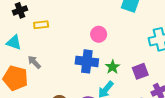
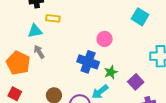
cyan triangle: (14, 42) -> (35, 31), moved, turned -42
purple square: (140, 71) -> (136, 82), turned -35

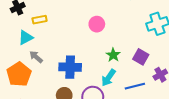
blue cross: (88, 62) -> (70, 67), moved
orange pentagon: (18, 63) -> (19, 74), turned 30

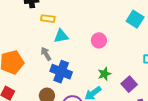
cyan triangle: (26, 38) -> (61, 36), moved
gray arrow: (36, 57) -> (46, 54), moved

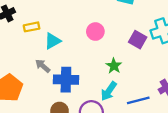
purple square: (129, 84) -> (138, 40), moved

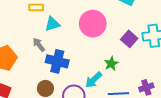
pink circle: (95, 32) -> (93, 24), size x1.6
green star: (114, 66) -> (111, 64), moved

